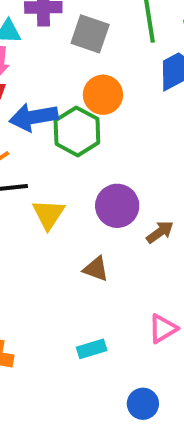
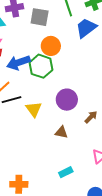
brown arrow: (160, 232) -> (91, 117), moved

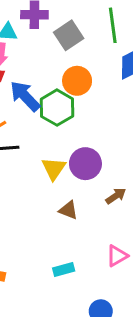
gray square: (40, 17) -> (69, 35), turned 36
blue arrow: (18, 63) -> (25, 96), turned 55
yellow triangle: (34, 109) -> (54, 169), moved

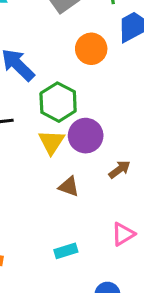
orange circle: (77, 81) -> (91, 49), moved
green hexagon: (57, 108) -> (58, 102), moved

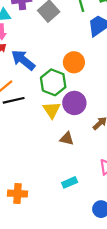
orange circle: (91, 49) -> (74, 62), moved

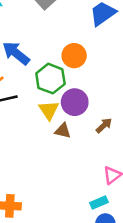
brown triangle: (67, 139) -> (63, 131), moved
cyan rectangle: (70, 182) -> (99, 202), moved

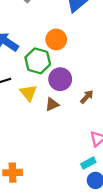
yellow triangle: (49, 110) -> (29, 93), moved
brown triangle: (63, 131) -> (52, 104), turned -32

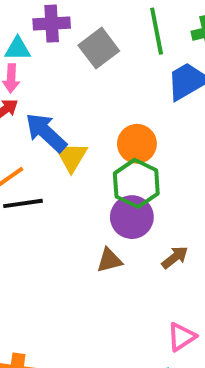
green hexagon: (38, 61) -> (136, 183), moved
yellow triangle: (29, 93) -> (71, 157), moved

